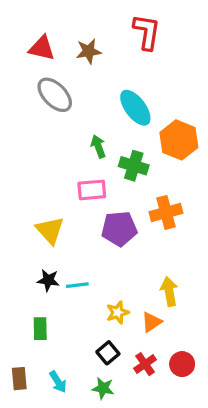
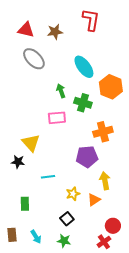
purple pentagon: (119, 229) -> (87, 157), moved
black star: (48, 280) -> (18, 162), moved
red cross: (145, 364) -> (104, 242), moved

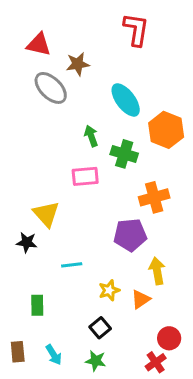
brown star: (55, 32) -> (78, 64), moved

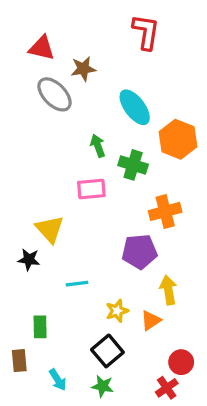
black square: (100, 328) -> (107, 351), size x1.4
brown rectangle: (18, 352) -> (19, 361), moved

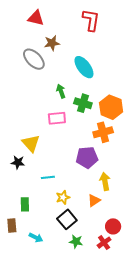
red triangle: (42, 48) -> (36, 18), moved
orange hexagon: (178, 139) -> (111, 107), moved
yellow star: (117, 311) -> (63, 197), moved
cyan arrow: (58, 380) -> (36, 238), turned -32
green star: (103, 386) -> (76, 242), moved

